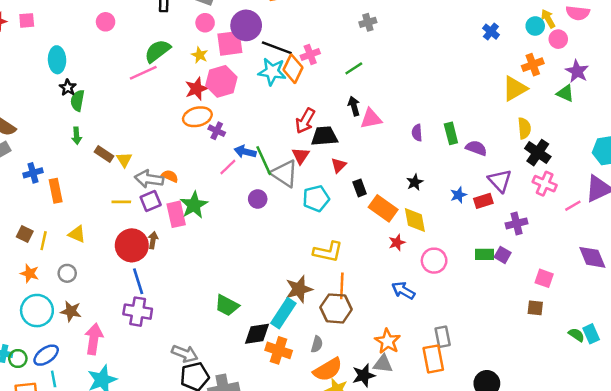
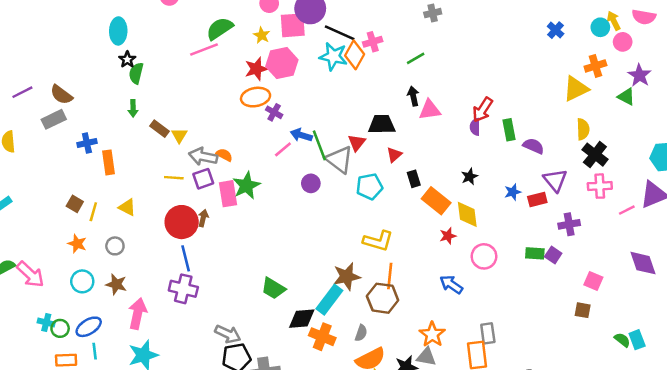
red arrow: (305, 121) -> (483, 110), moved
pink cross: (545, 184) -> (600, 186), turned -30
cyan circle: (37, 311) -> (82, 281), size x0.7

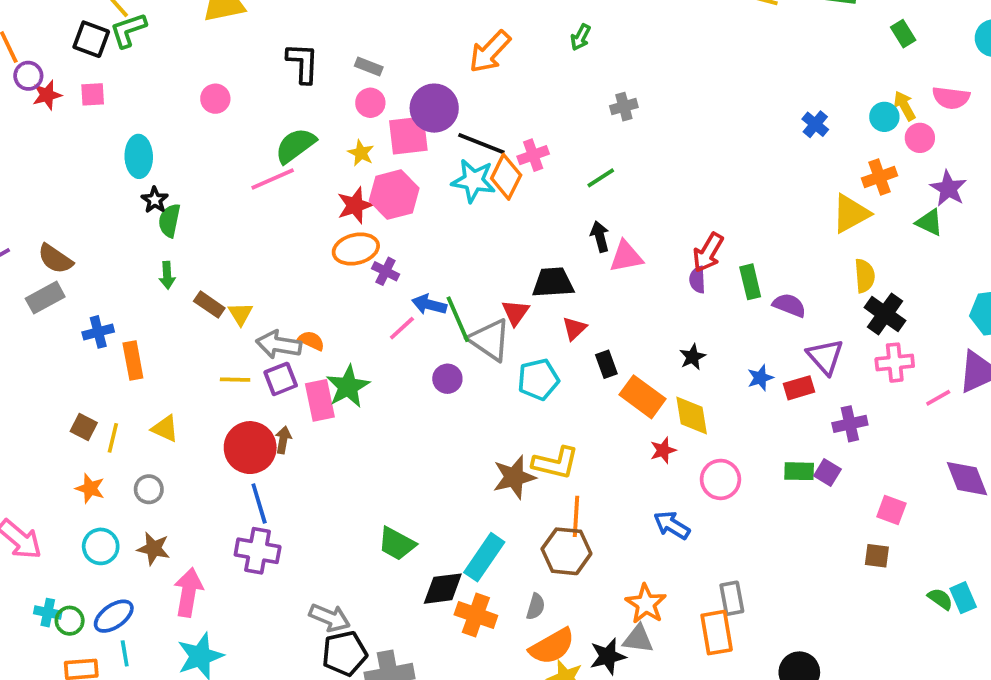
brown star: (347, 276) -> (514, 477), moved

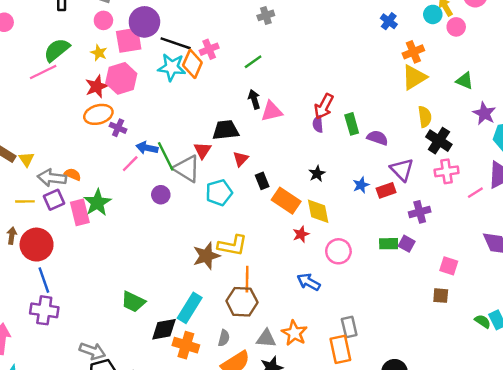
orange cross: (880, 177) -> (413, 52), moved
purple star: (948, 188) -> (484, 113), moved
brown arrow: (283, 440) -> (12, 236), moved
gray triangle: (638, 639) -> (266, 338), moved

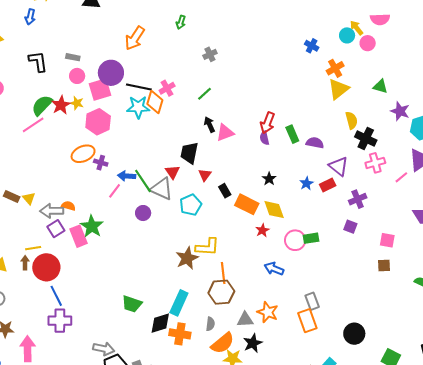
red star: (97, 86) -> (61, 105), moved
black trapezoid: (226, 130) -> (189, 153), turned -65
yellow line: (25, 201) -> (33, 248), moved
green rectangle: (389, 244) -> (311, 238), moved

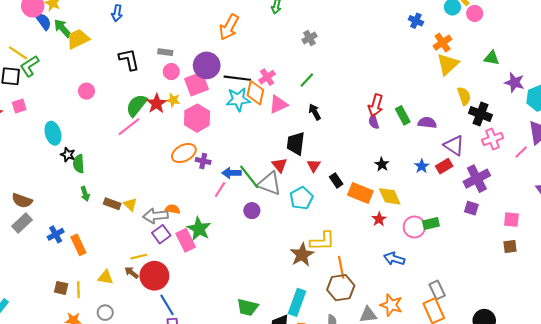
pink triangle: (225, 133) -> (278, 104), moved
purple cross: (358, 199) -> (477, 179), size x1.4
brown arrow: (25, 263) -> (132, 273), turned -48

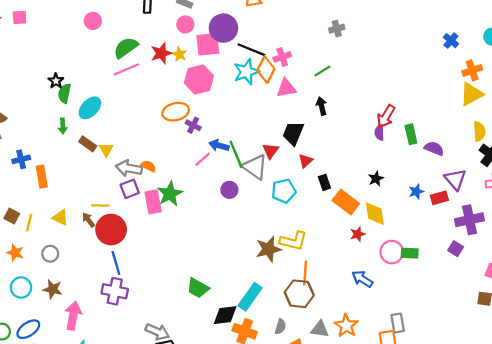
cyan star: (238, 99) -> (246, 72), turned -30
green semicircle: (137, 105) -> (126, 48), moved
cyan ellipse: (53, 133) -> (90, 108), moved, turned 45

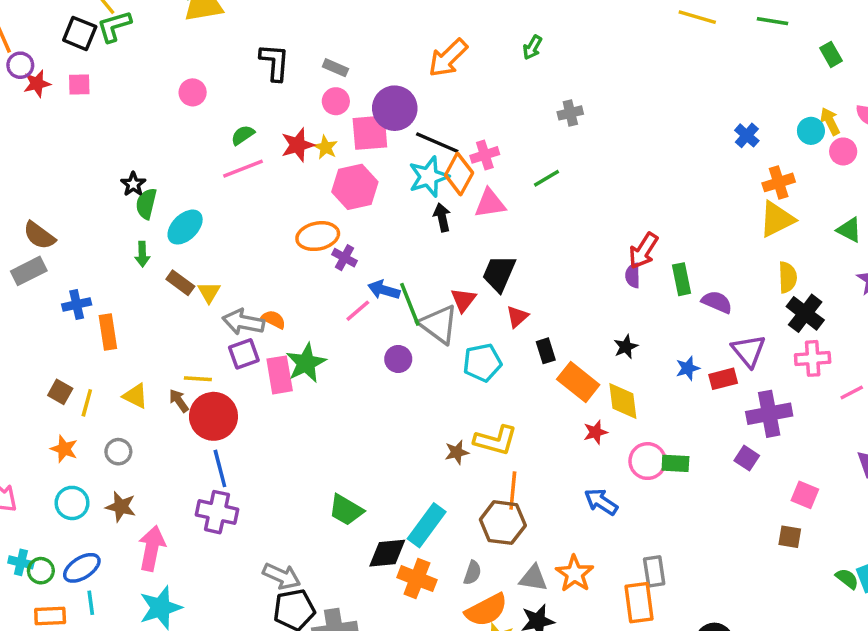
green semicircle: (126, 48) -> (243, 135), size x0.6
black arrow: (321, 106) -> (442, 217), moved
brown star: (268, 249) -> (457, 452), size x0.6

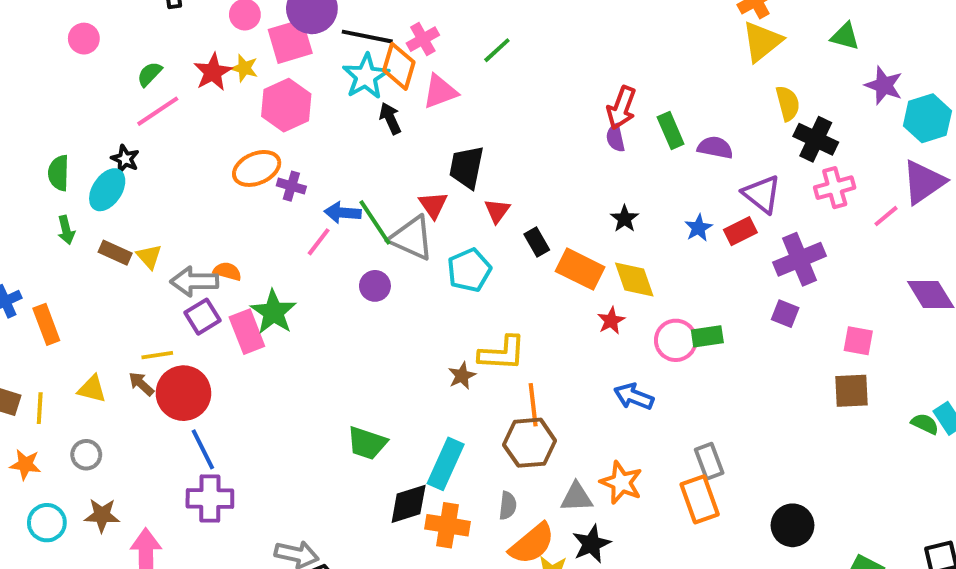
black star: (133, 184) -> (125, 159), moved
green trapezoid: (346, 510) -> (367, 443), moved
brown square: (790, 537) -> (851, 391), size x1.4

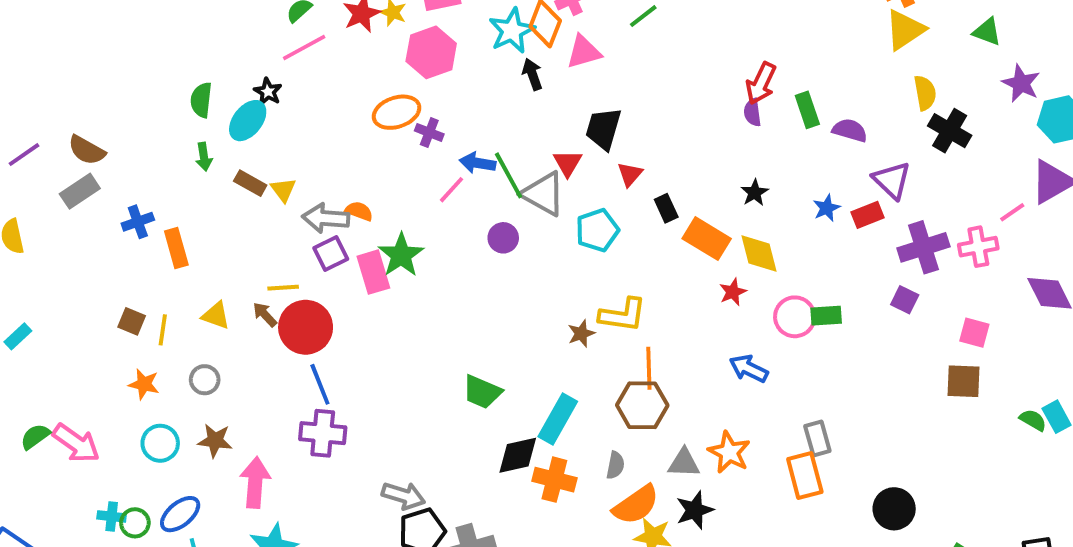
pink cross: (835, 188) -> (978, 247), moved

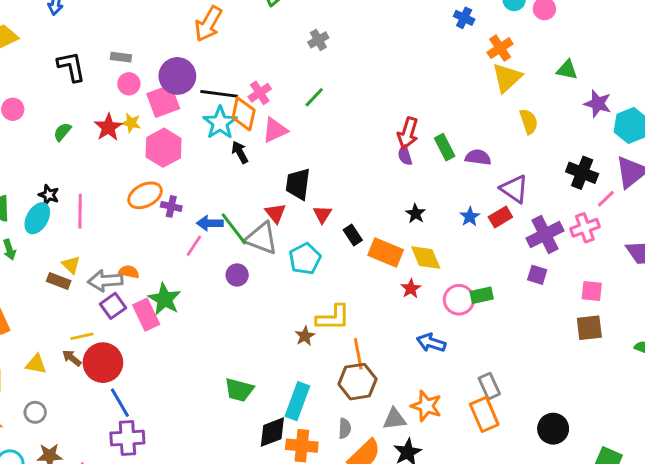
pink line: (304, 48) -> (80, 211), moved, turned -52
black cross: (950, 131) -> (582, 173), moved
brown rectangle: (250, 183) -> (59, 281), moved

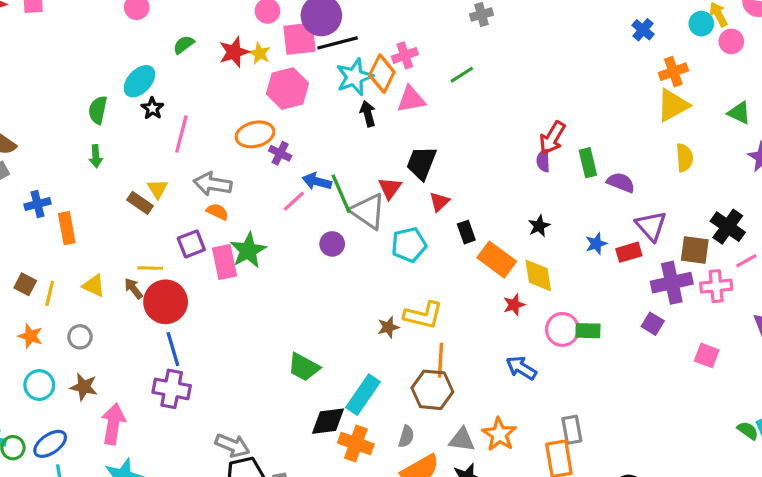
black line: (219, 94) -> (337, 43), moved, turned -36
cyan ellipse: (37, 218) -> (139, 81), moved
gray arrow: (105, 281) -> (213, 184), moved
brown square: (589, 328) -> (695, 250), moved

